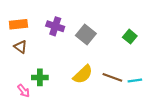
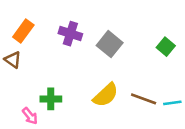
orange rectangle: (18, 24) -> (23, 31), turned -48
brown triangle: (20, 47) -> (13, 60), moved

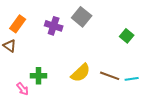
gray square: (110, 44) -> (82, 17), moved

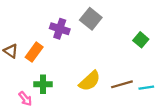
orange rectangle: (18, 24) -> (34, 52), moved
brown line: (110, 76) -> (122, 84), turned -36

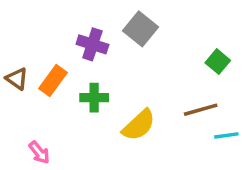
green cross: (43, 84) -> (94, 98), moved
brown line: (122, 84) -> (201, 110), moved

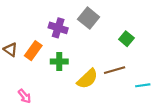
green square: (218, 62) -> (126, 39), moved
brown line: (201, 110) -> (115, 70), moved

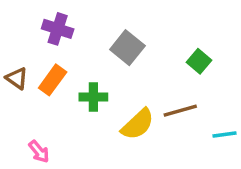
gray square: (89, 18) -> (127, 48), moved
purple cross: (58, 28) -> (58, 29), moved

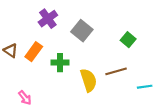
purple cross: (58, 29) -> (48, 19), moved, turned 36
yellow semicircle: (138, 124) -> (89, 80), turned -65

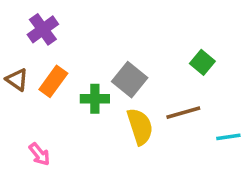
purple cross: (48, 19) -> (43, 29), moved
gray square: (82, 31) -> (130, 80), moved

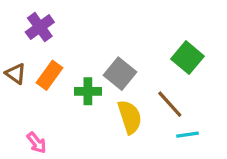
green square: (202, 62) -> (187, 58), size x1.4
brown line: (183, 113) -> (170, 104), turned 64
cyan line: (228, 137) -> (187, 135), moved

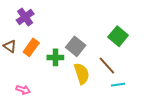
pink arrow: (37, 143) -> (23, 90), turned -32

